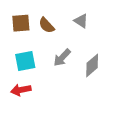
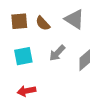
gray triangle: (81, 21) -> (75, 19), size x1.5
red arrow: (21, 90) -> (26, 91), moved

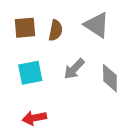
brown semicircle: (43, 23) -> (56, 30), turned -126
gray diamond: (85, 60) -> (110, 78), turned -50

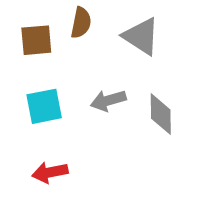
brown semicircle: (56, 30) -> (81, 23), moved
gray arrow: (74, 69) -> (108, 100), turned 30

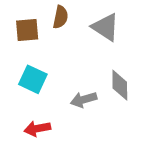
gray arrow: (108, 100) -> (84, 100), moved
cyan square: (44, 106) -> (33, 79), turned 36

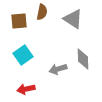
cyan square: (33, 79) -> (23, 55), turned 30

